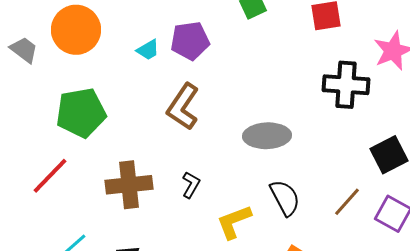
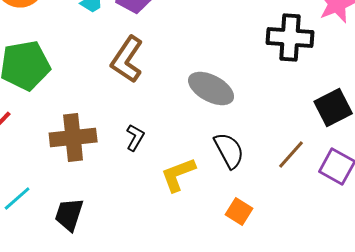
gray ellipse: (267, 136) -> (211, 88), turned 30

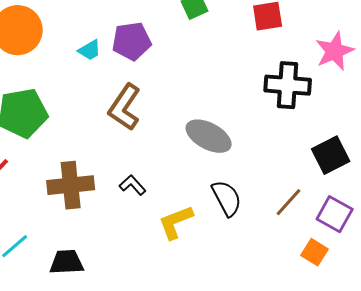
black L-shape: (135, 138) -> (133, 185), turned -72
orange square: (239, 212) -> (315, 252), moved
black trapezoid: (69, 214) -> (67, 262), turned 69

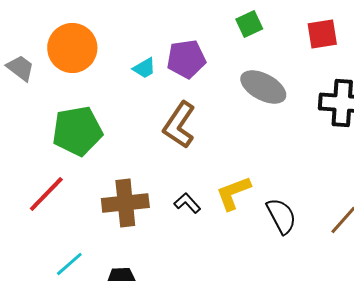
gray ellipse: (209, 136) -> (263, 87), moved
yellow L-shape: (176, 222) -> (233, 193), moved

